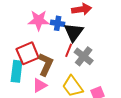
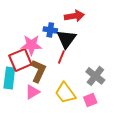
pink star: (39, 20) -> (31, 45), moved
gray cross: (84, 56) -> (95, 76), moved

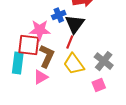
blue cross: (50, 30) -> (59, 15), turned -32
red square: (20, 60) -> (29, 45), turned 30
yellow trapezoid: (65, 93) -> (74, 64), moved

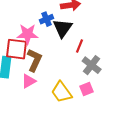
red line: (70, 42) -> (80, 46), moved
yellow trapezoid: (74, 64) -> (62, 92), moved

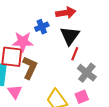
black triangle: (63, 28) -> (70, 36), moved
pink triangle: (29, 81) -> (15, 92), moved, turned -35

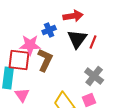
red line: (75, 54) -> (93, 42), moved
brown L-shape: (30, 68) -> (45, 60), moved

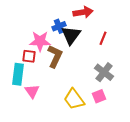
black triangle: (77, 39) -> (71, 35), moved
red square: (19, 60) -> (29, 56), size x0.6

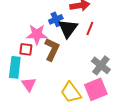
red line: (103, 38) -> (90, 28), moved
pink square: (99, 96) -> (96, 89), size x1.6

